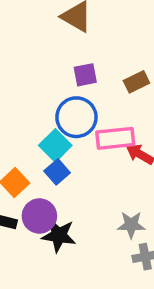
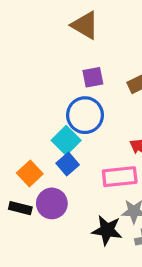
pink rectangle: (115, 138) -> (120, 177), moved
black star: (59, 235) -> (107, 230), moved

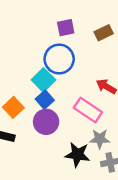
pink rectangle: (120, 177) -> (88, 110), turned 40
purple circle: (52, 203) -> (46, 122), moved

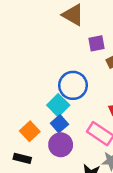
purple square: (66, 28) -> (96, 43), moved

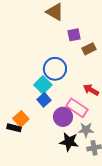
orange square: (30, 131) -> (21, 119), moved
purple circle: (61, 145) -> (63, 117), moved

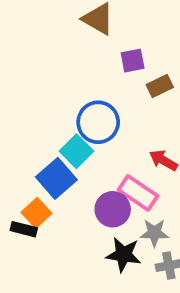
blue square: (44, 100) -> (56, 178), moved, size x1.5

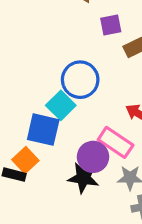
blue square: (56, 178) -> (43, 130), turned -36
black star: (124, 255) -> (83, 178), moved

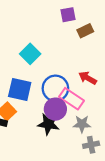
blue circle: (80, 80) -> (55, 88), moved
cyan square: (61, 105) -> (30, 54), moved

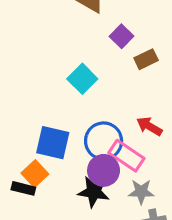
purple square: (68, 15) -> (122, 36), turned -35
cyan square: (30, 54) -> (82, 79), moved

